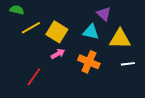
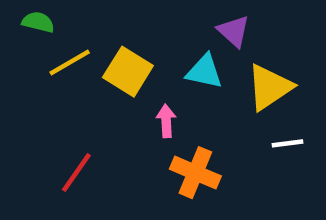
yellow triangle: (120, 39) -> (269, 87), turned -35
pink arrow: (58, 54) -> (166, 121), moved, turned -64
orange cross: (89, 62) -> (195, 173), moved

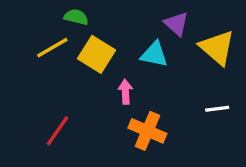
green semicircle: (38, 22) -> (76, 17), moved
yellow triangle: (269, 87) -> (217, 48), moved, turned -45

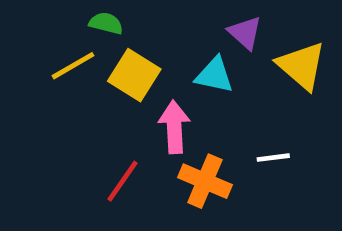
pink arrow: (125, 92) -> (174, 127), size x1.5
white line: (217, 109) -> (273, 158), moved
red line: (57, 131) -> (122, 181), moved

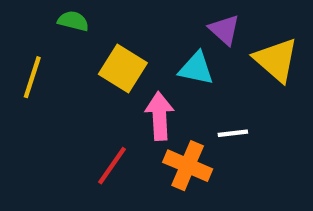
green semicircle: (106, 23) -> (73, 21), moved
yellow line: (73, 66) -> (32, 77), moved, turned -42
white line: (273, 158) -> (233, 133), moved

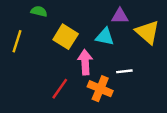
purple triangle: (224, 30) -> (120, 16), turned -42

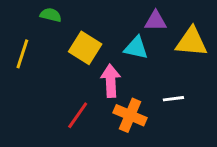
yellow triangle: (147, 32) -> (191, 42), turned -36
white line: (124, 71) -> (173, 99), moved

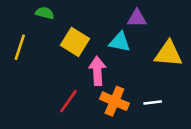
yellow triangle: (191, 42) -> (168, 54), moved
white line: (173, 99) -> (153, 102), moved

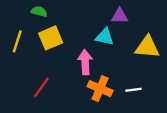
yellow square: (75, 42) -> (51, 38), moved, turned 35
red line: (68, 101) -> (41, 87), moved

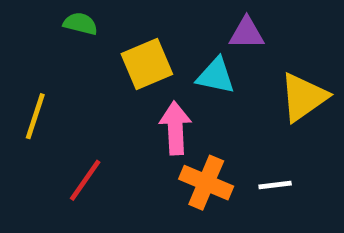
yellow square: (51, 38) -> (147, 64), moved
yellow line: (17, 41) -> (35, 116), moved
yellow triangle: (147, 47) -> (304, 97), turned -40

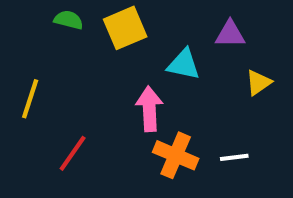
purple triangle: (247, 33) -> (230, 34), moved
yellow square: (147, 64) -> (125, 28), moved
yellow triangle: (304, 97) -> (258, 83), size x0.6

